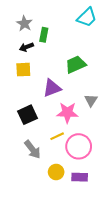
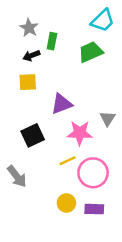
green trapezoid: (76, 64) -> (91, 52), moved
gray arrow: (33, 149) -> (17, 176), moved

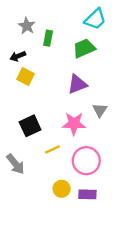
black arrow: (31, 56) -> (18, 56), moved
yellow square: (28, 82) -> (26, 76), turned 30
purple triangle: (62, 104) -> (77, 84), moved
yellow line: (68, 161) -> (53, 149), moved

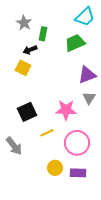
black arrow: (18, 56) -> (30, 50), moved
purple triangle: (77, 84) -> (87, 75), moved

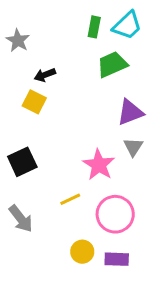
gray star: (24, 23) -> (18, 40), moved
green rectangle: (43, 34) -> (94, 27), moved
pink star: (66, 110) -> (99, 165), turned 30
black square: (27, 112) -> (22, 162), moved

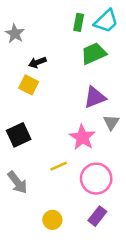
purple triangle: (130, 112) -> (95, 97), moved
yellow circle: (82, 252) -> (52, 220), moved
purple rectangle: (117, 259) -> (97, 216), turned -54

